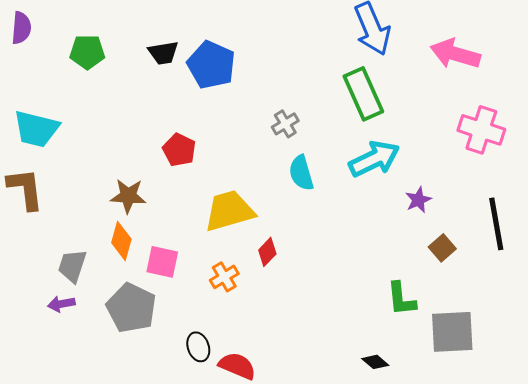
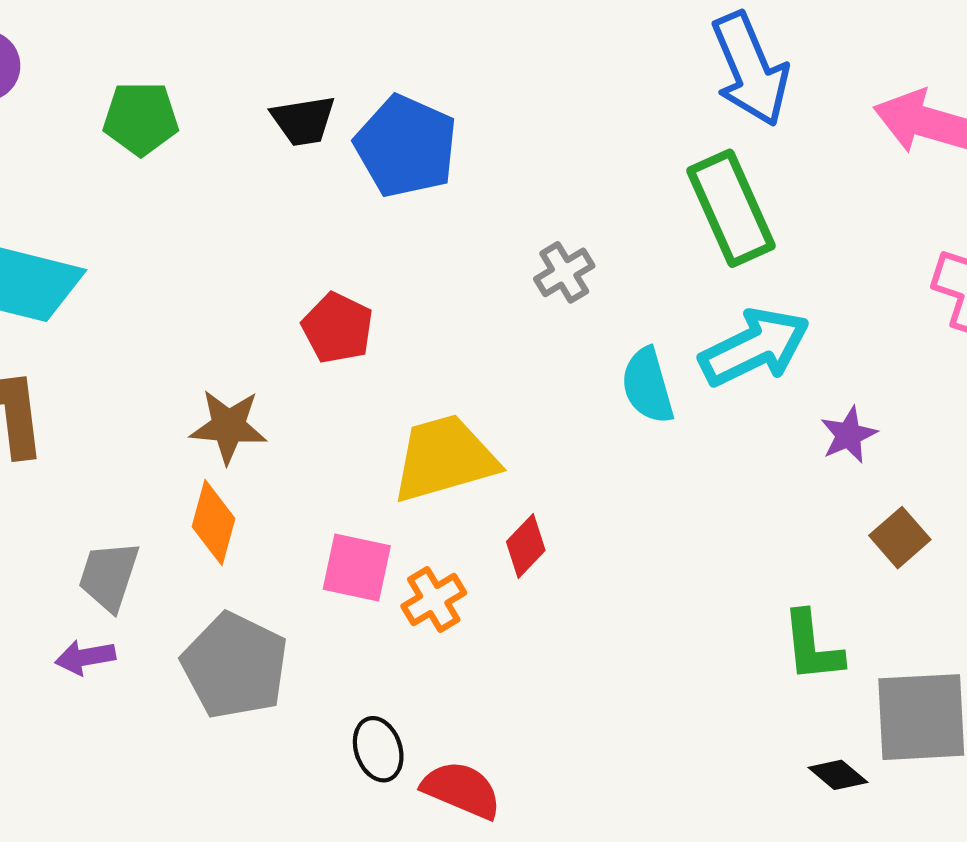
cyan semicircle: (301, 173) -> (648, 386), moved
pink square: (162, 262) -> (357, 567), moved
black diamond: (375, 362) -> (838, 775), moved

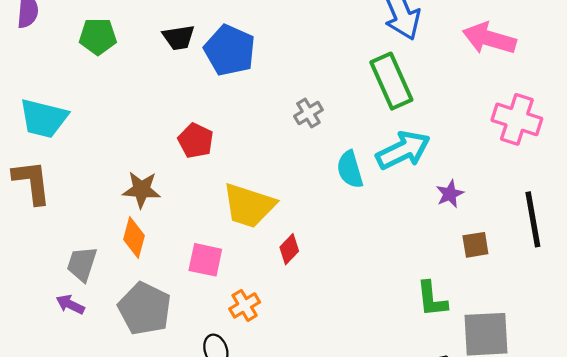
yellow trapezoid: (444, 458) -> (249, 206), turned -146
brown square: (900, 538) -> (475, 245), turned 32
orange cross: (434, 600) -> (245, 305), moved
purple arrow: (85, 657) -> (70, 304), turned 36

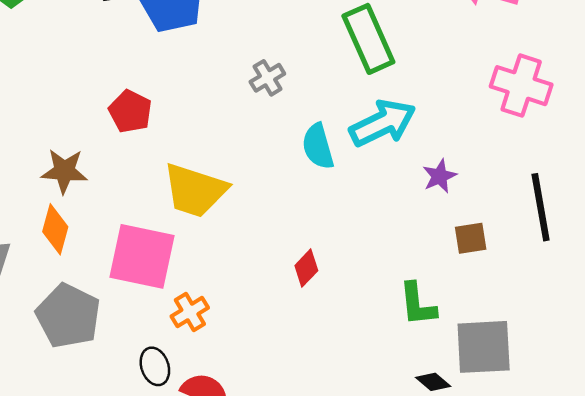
red diamond: (289, 249) -> (306, 268), moved
pink square: (205, 260) -> (142, 256), size x1.6

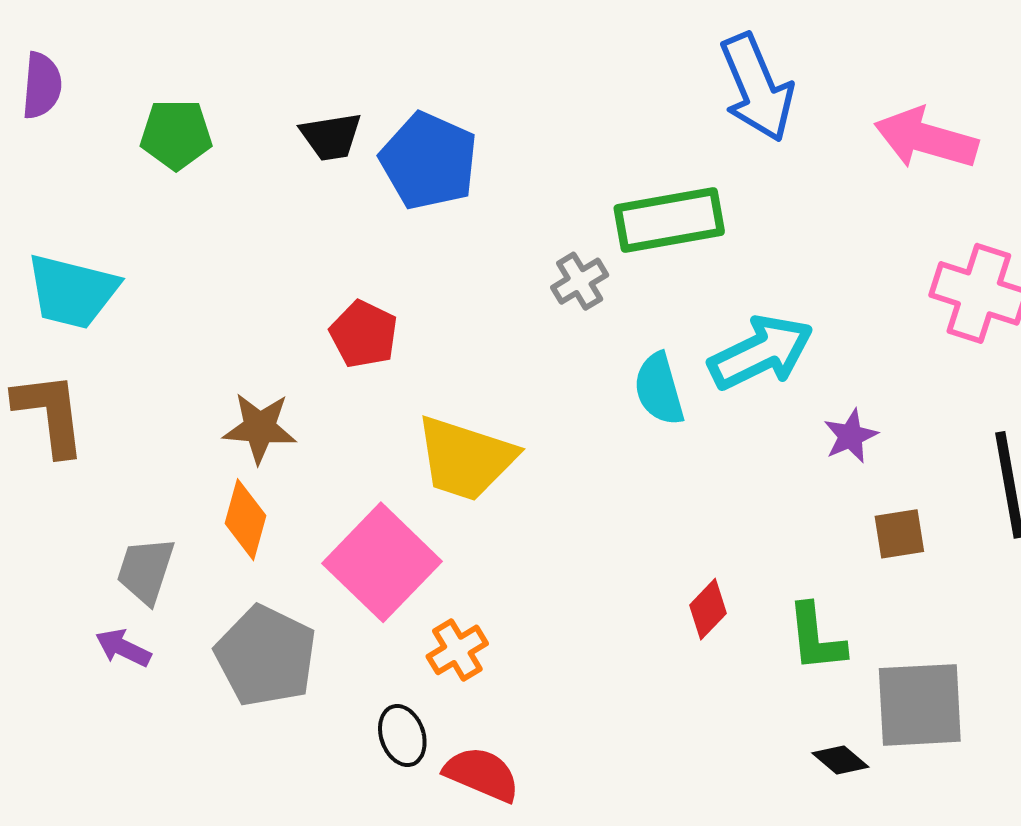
green rectangle: (368, 39) -> (669, 220), moved, turned -76
pink square: (142, 256) -> (382, 562), turned 32
red diamond: (306, 268) -> (708, 609), moved

